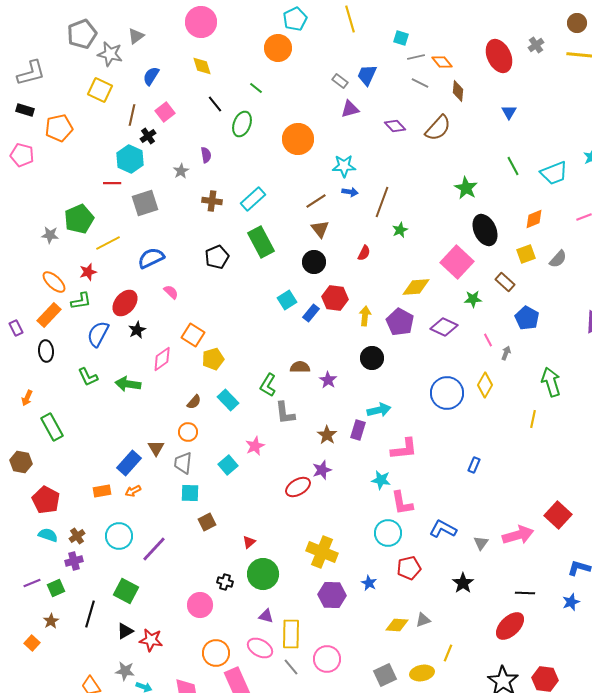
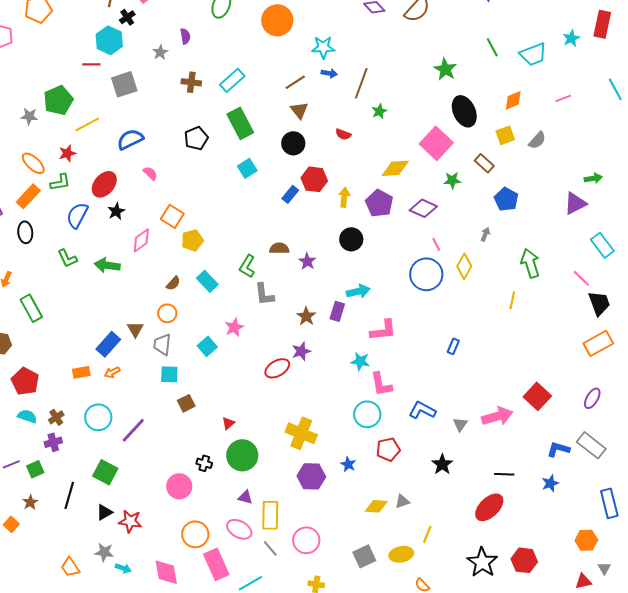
red semicircle: (364, 253) -> (343, 134), turned 84
cyan square: (287, 300) -> (247, 168), moved
pink line: (488, 340) -> (436, 244), moved

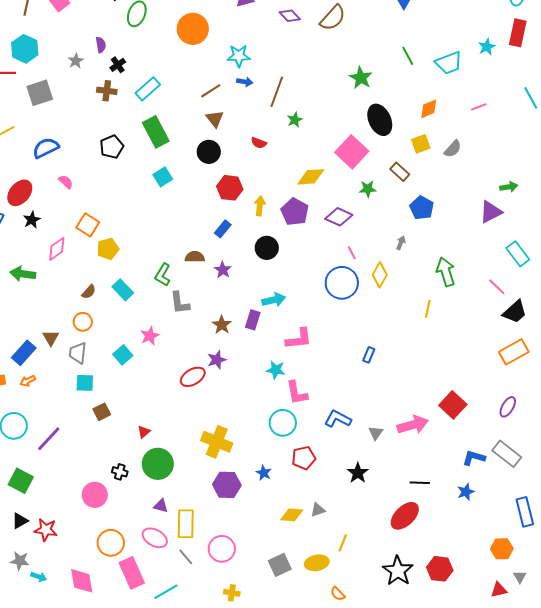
black cross: (127, 17) -> (118, 65), moved
blue rectangle: (290, 194) -> (223, 229), moved
black trapezoid: (599, 303) -> (515, 312), turned 68

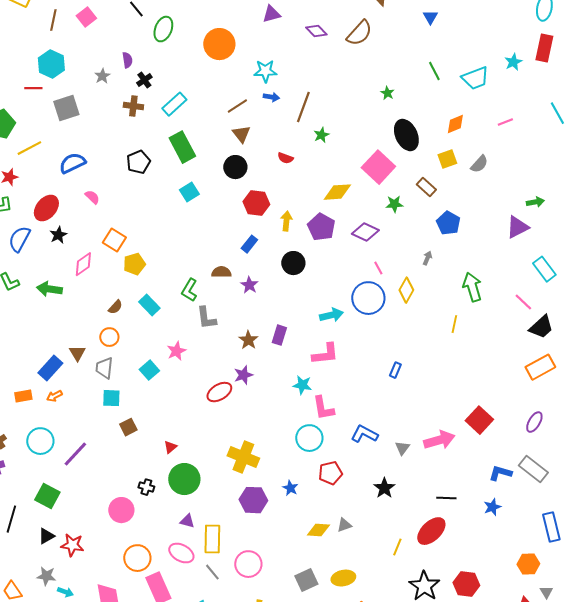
green star: (361, 78) -> (387, 93), size x0.6
cyan arrow: (274, 300) -> (331, 315), moved
yellow line: (343, 543) -> (397, 547), moved

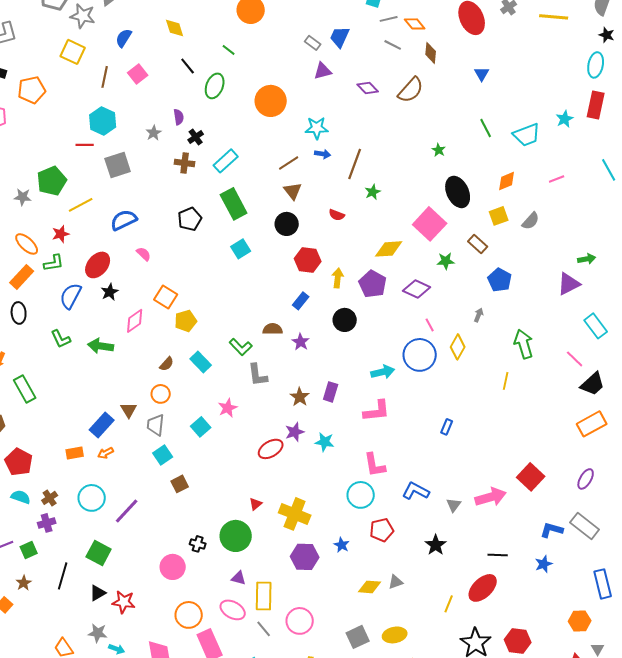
green L-shape: (189, 290) -> (241, 347), turned -75
cyan star: (302, 385) -> (325, 442), moved
cyan square: (111, 398) -> (163, 455), turned -36
red triangle: (170, 447) -> (256, 504), moved

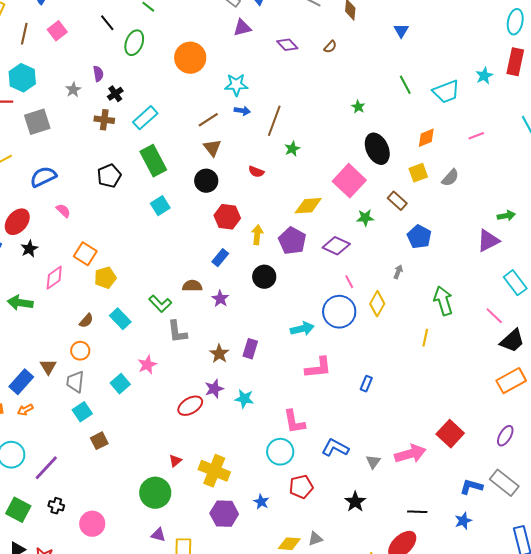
brown semicircle: (411, 90) -> (330, 47), size x0.5
pink L-shape: (377, 411) -> (318, 368), moved
black cross: (198, 544) -> (56, 506), moved

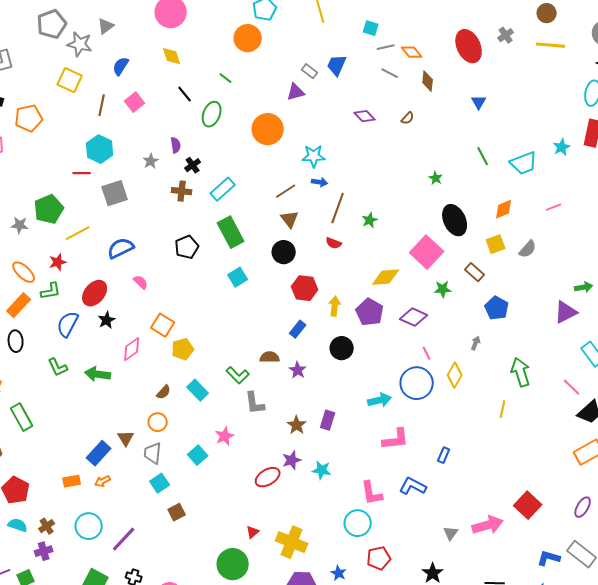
purple triangle: (242, 28) -> (296, 92), moved
brown line: (274, 121) -> (338, 208), moved
blue L-shape: (335, 448) -> (413, 486), moved

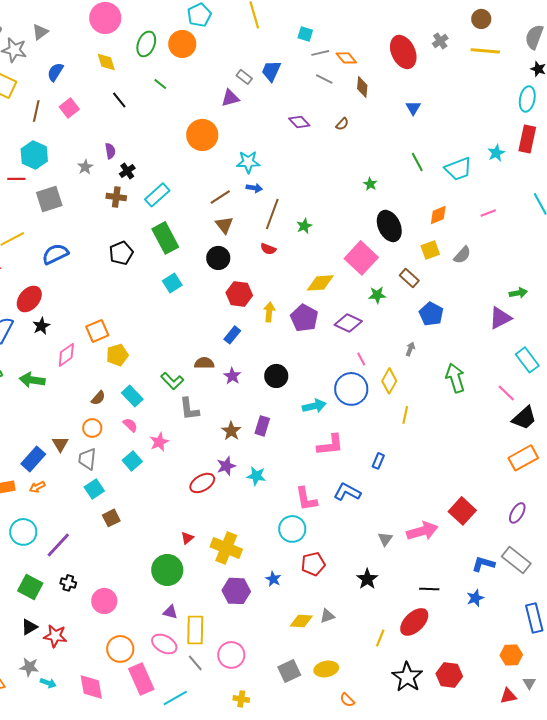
green ellipse: (212, 114) -> (146, 44), moved
pink semicircle: (141, 282) -> (130, 425), moved
orange square: (163, 325) -> (97, 331), turned 35
black circle: (342, 348) -> (276, 376), moved
yellow line: (503, 409) -> (405, 415), moved

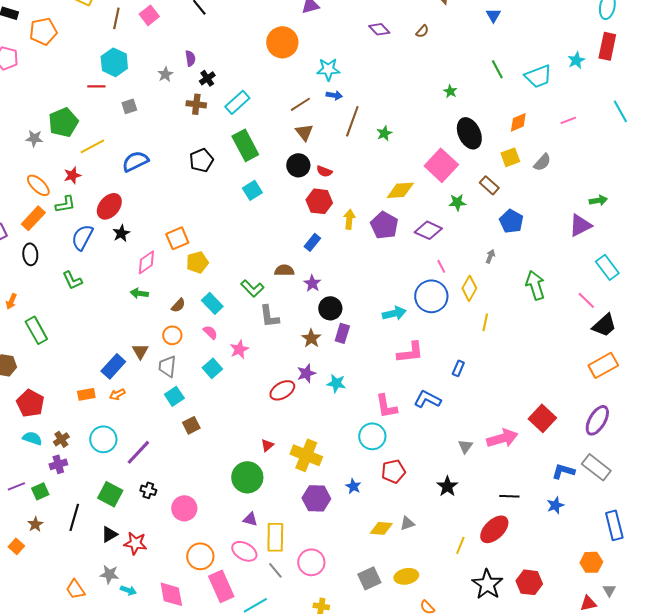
gray square: (49, 199) -> (129, 106), size x0.6
red semicircle: (268, 249) -> (324, 171), moved
black circle: (276, 376) -> (330, 308), moved
green arrow: (32, 380) -> (139, 293), moved, size x0.7
purple ellipse: (517, 513) -> (597, 420), size x1.4

